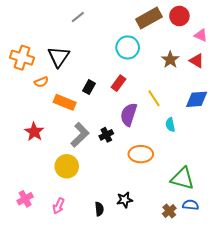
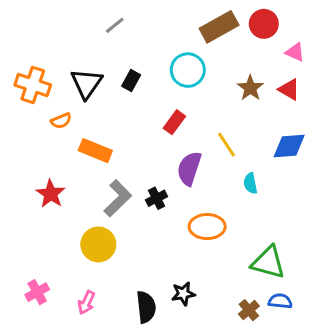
black rectangle: (89, 87) -> (131, 80), moved
black semicircle: (99, 209) -> (146, 307), size x1.5

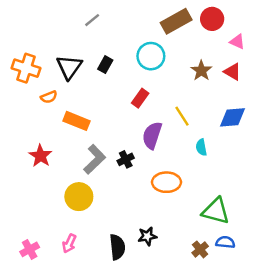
pink cross: (37, 292) -> (30, 249), moved

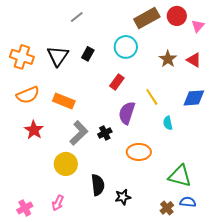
pink triangle: (237, 42) -> (198, 26), moved, turned 48
orange semicircle: (49, 97) -> (28, 95), moved, size x1.6
black semicircle: (117, 247) -> (98, 185), moved

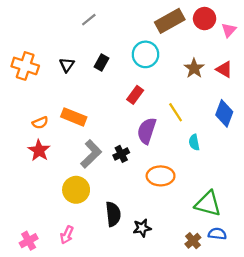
black triangle: (58, 56) -> (67, 65), size x0.6
orange semicircle: (28, 95) -> (40, 123), moved, size x0.6
blue diamond: (194, 98) -> (224, 113), turned -65

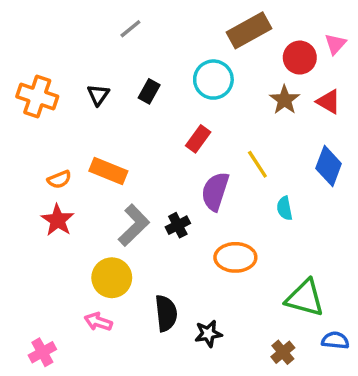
red circle: (205, 19) -> (300, 58), moved
blue semicircle: (217, 234) -> (335, 340), moved
pink arrow: (67, 235) -> (98, 322), moved, turned 84

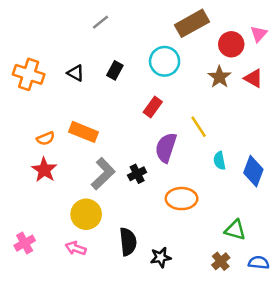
black triangle: (98, 95) -> (76, 73), turned -36
blue diamond: (329, 166) -> (253, 171), moved
green triangle: (305, 298) -> (235, 230), size x0.7
pink cross: (42, 352) -> (25, 243), moved
brown cross: (283, 352) -> (221, 261), moved

